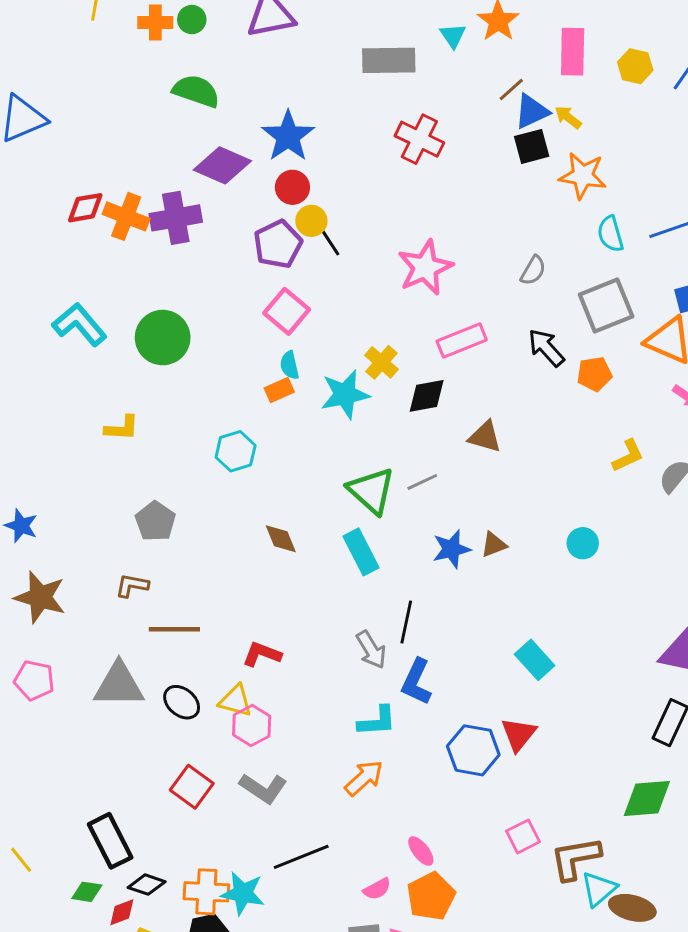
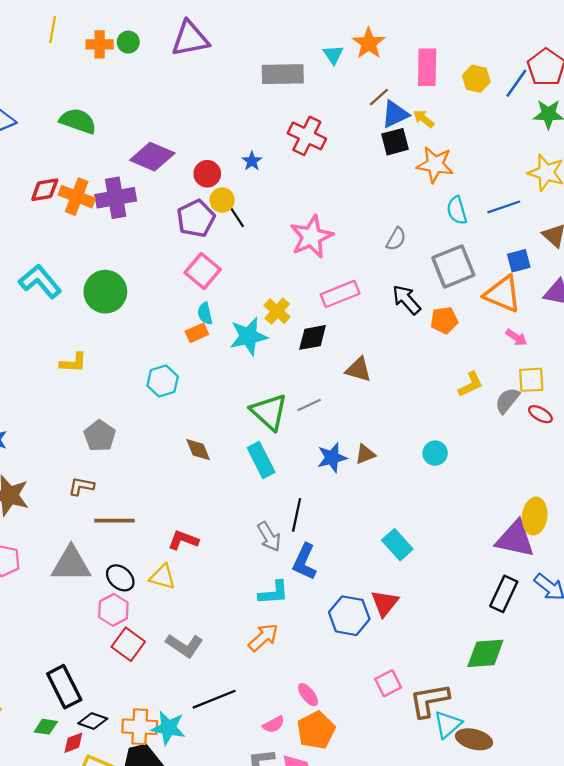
green semicircle: (196, 91) -> (78, 121), moved
blue star: (288, 136) -> (252, 161), moved, size x0.5
pink hexagon: (252, 726) -> (113, 610), moved

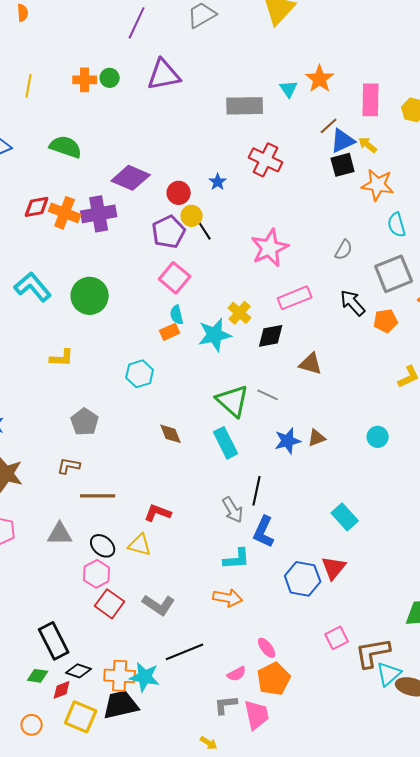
yellow line: (53, 29) -> (29, 86), moved
gray line: (309, 405) -> (268, 395), turned 50
gray triangle: (71, 564) -> (60, 534), size x0.7
orange arrow: (263, 637) -> (228, 598), turned 52

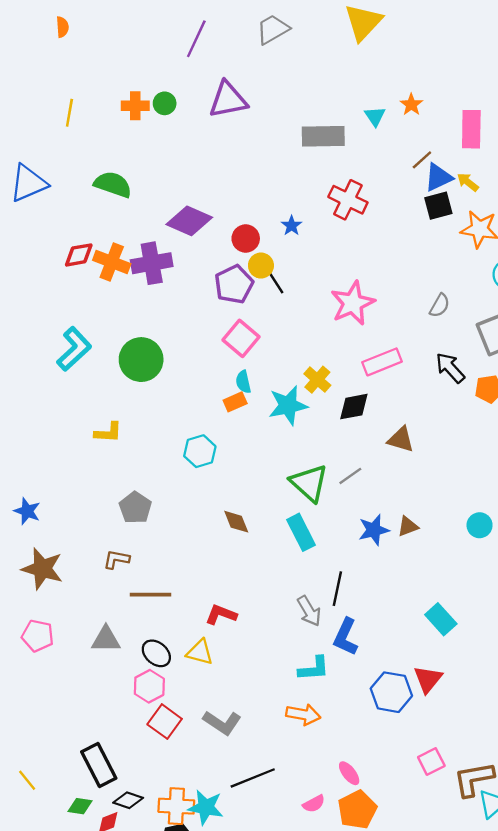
orange star: (320, 79) -> (411, 105), size x0.7
cyan L-shape: (33, 287) -> (74, 349), turned 87
gray line: (268, 395) -> (350, 476), turned -60

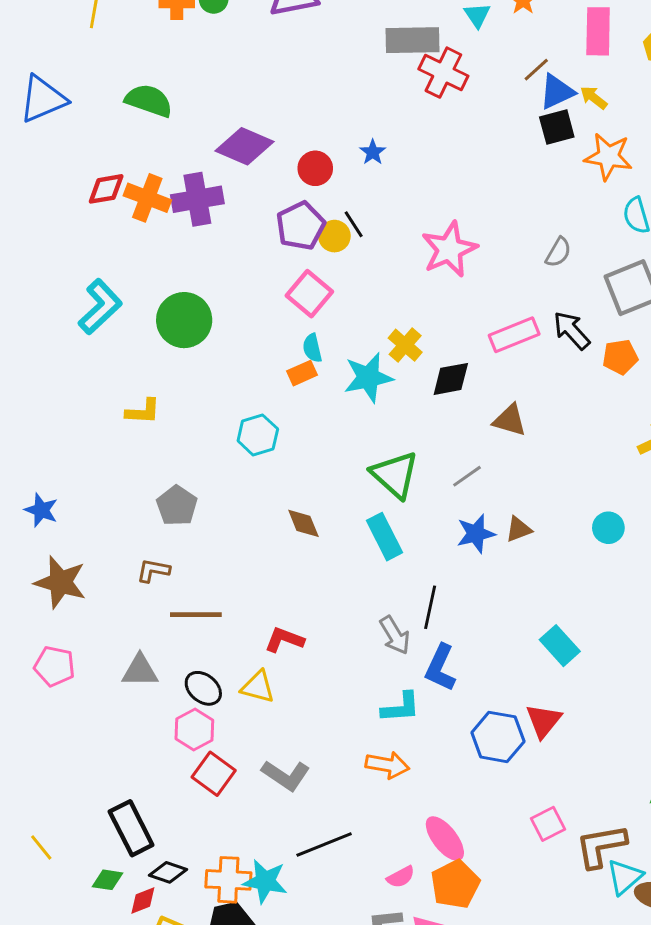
red cross: (348, 200) -> (443, 73), moved
yellow circle: (261, 266) -> (334, 236), moved
pink rectangle: (382, 362) -> (514, 335), moved
gray line: (350, 476) -> (467, 476), moved
pink ellipse: (349, 773) -> (445, 839), size x1.5

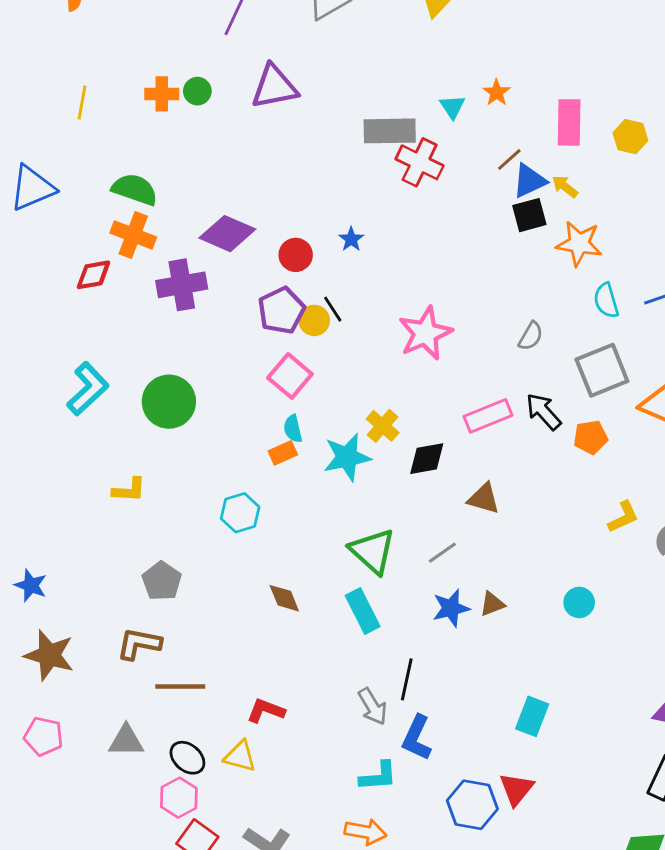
orange cross: (147, 198) -> (133, 235), moved
brown L-shape: (153, 570) -> (139, 644), size x1.4
cyan rectangle: (560, 646) -> (532, 716), turned 63

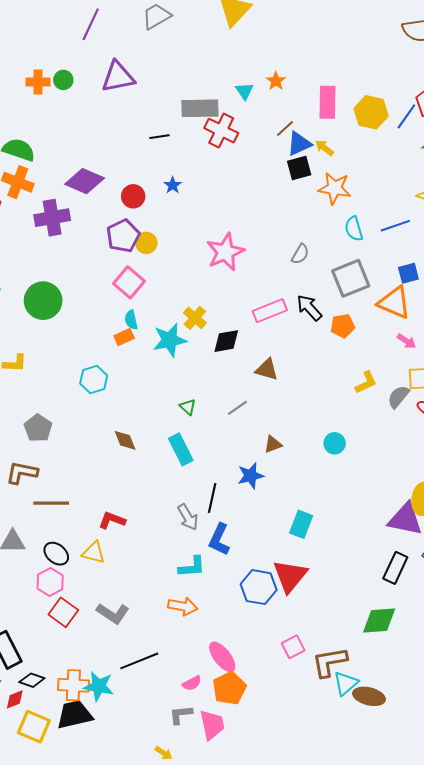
yellow hexagon: (630, 137) -> (371, 112), size x1.4
black line: (333, 309) -> (159, 137), moved, turned -66
green triangle: (373, 551) -> (188, 407), size x0.5
blue star: (451, 608) -> (251, 476), moved
red triangle: (516, 789) -> (290, 576), size x1.4

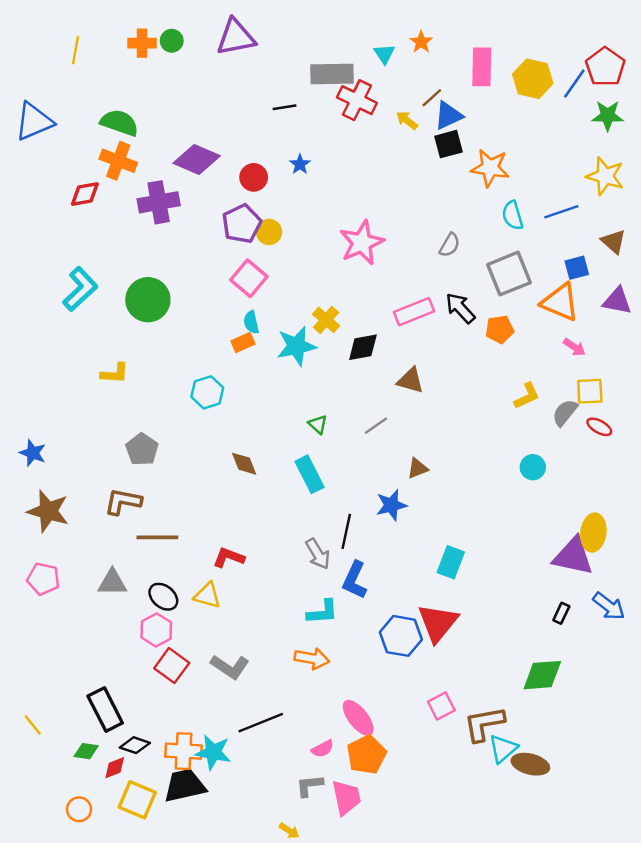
yellow arrow: (324, 148) -> (407, 120), moved
cyan circle: (335, 443) -> (533, 467), moved
black rectangle: (395, 568) -> (561, 613), size x0.6

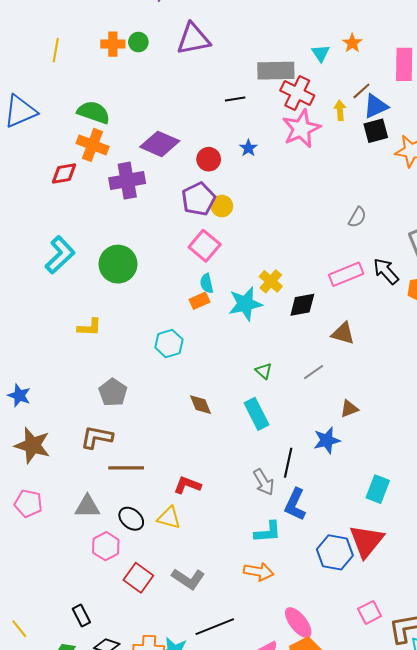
yellow arrow: (407, 120) -> (340, 110), turned 48
pink star: (362, 243) -> (301, 129), moved
gray semicircle: (450, 245) -> (357, 217), moved
pink hexagon: (156, 630) -> (106, 546), moved
black rectangle: (105, 710) -> (81, 615), size x0.6

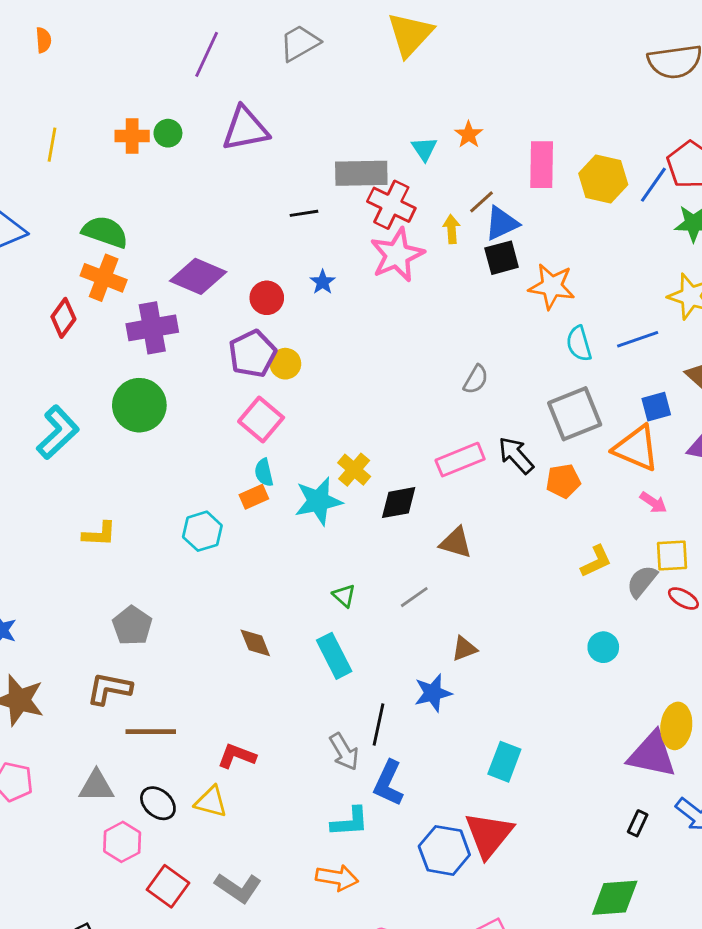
red diamond: (64, 173) -> (63, 318), turned -44
green circle: (118, 264) -> (139, 405), moved
cyan hexagon: (169, 344) -> (202, 531), moved

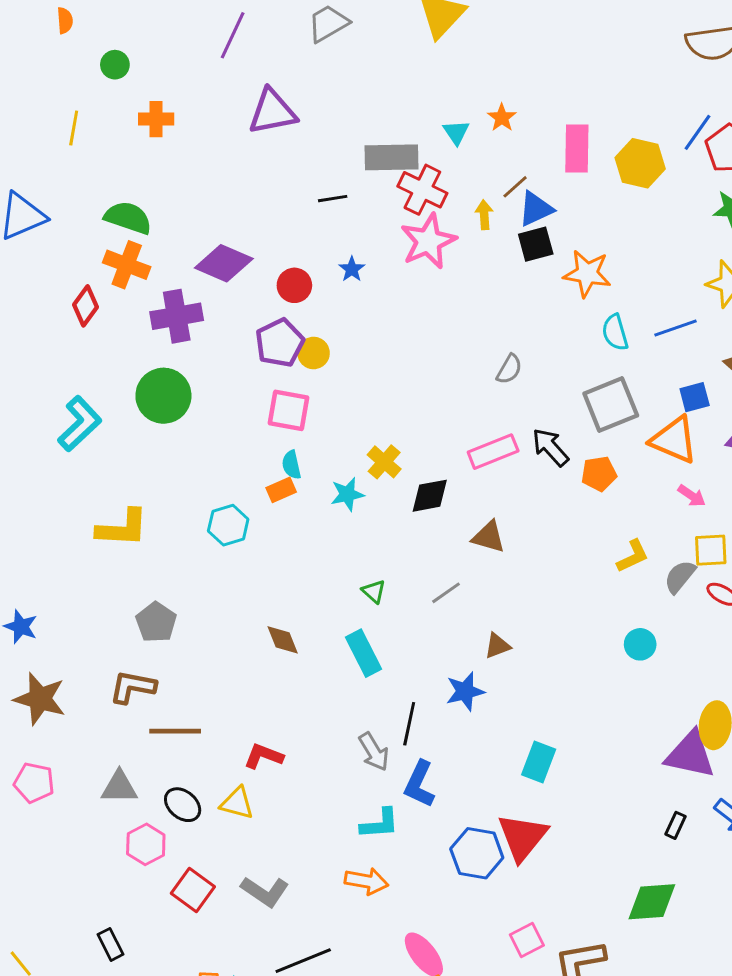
green circle: (168, 133) -> (115, 65), moved
blue line: (653, 185) -> (698, 132), moved
pink square: (261, 420) -> (289, 410), turned -30
cyan star: (318, 501) -> (347, 494), size x0.7
yellow L-shape: (99, 534) -> (122, 528), size x1.5

